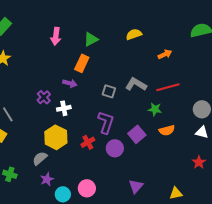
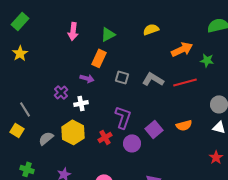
orange arrow: (165, 54) -> (182, 49), size x1.5
gray square: (109, 91) -> (122, 77), moved
green star: (155, 109) -> (207, 60), moved
gray semicircle: (40, 158) -> (46, 138), moved

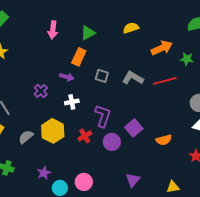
white cross: (81, 103) -> (72, 102), moved
orange semicircle: (184, 125) -> (164, 140), moved

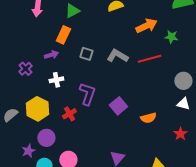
purple arrow: (67, 77) -> (51, 55), turned -32
purple circle: (112, 142) -> (46, 138), moved

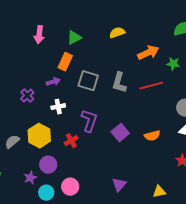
gray square: (86, 54) -> (88, 81), size x1.5
gray L-shape: (117, 56) -> (119, 83), turned -105
orange semicircle: (148, 118) -> (152, 136), moved

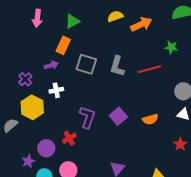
orange arrow: (148, 53) -> (141, 24), moved
purple L-shape: (89, 121) -> (87, 117), moved
yellow hexagon: (39, 136) -> (32, 107), moved
red cross: (71, 141) -> (69, 138), moved

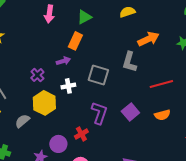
orange arrow: (141, 24) -> (148, 39), moved
gray square: (86, 64) -> (98, 75), moved
red line: (149, 69) -> (161, 84), moved

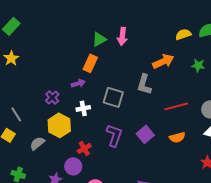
yellow semicircle: (127, 12) -> (183, 34), moved
pink arrow: (49, 14) -> (122, 36), moved
red cross: (81, 134) -> (84, 148), moved

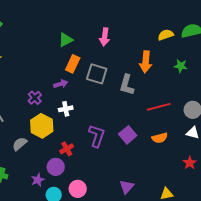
green triangle: (99, 39) -> (66, 40), moved
orange arrow: (163, 61) -> (146, 62), turned 120
gray square: (113, 97) -> (97, 74), moved

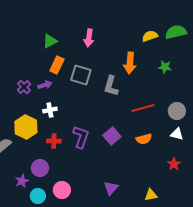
purple cross: (35, 98) -> (24, 87), moved
red cross: (67, 149) -> (54, 141), moved, turned 32

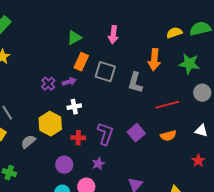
green star: (165, 67) -> (189, 64), size x1.5
gray circle: (177, 111) -> (202, 93), moved
purple star: (22, 181) -> (98, 164), moved

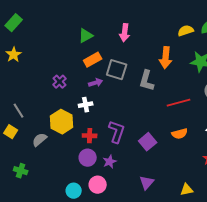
orange rectangle: (81, 62) -> (93, 60), turned 36
purple arrow: (69, 82) -> (96, 83), moved
purple square: (136, 133) -> (148, 142), moved
purple circle: (64, 165) -> (88, 158), moved

